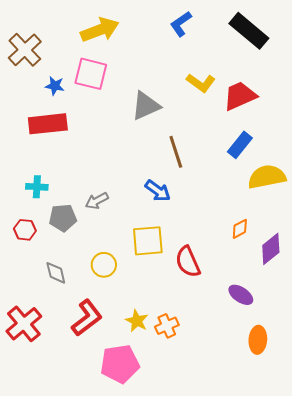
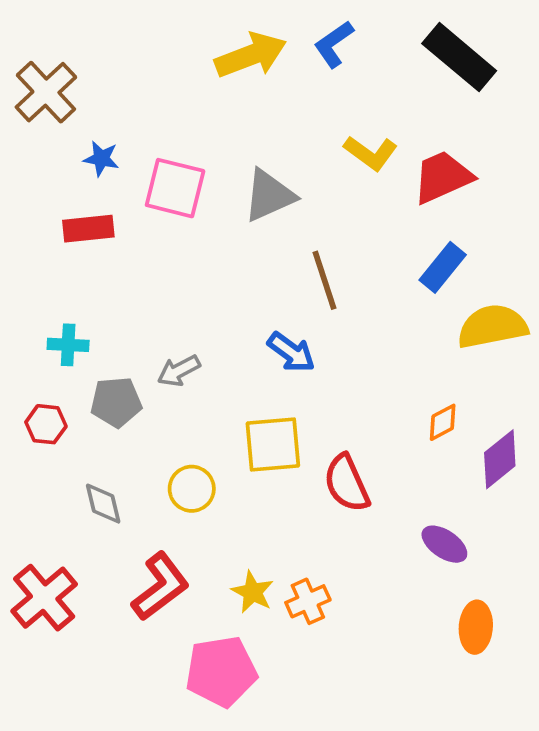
yellow arrow: (100, 30) -> (251, 55), moved
pink square: (91, 74) -> (175, 188), moved
red rectangle: (48, 124) -> (88, 229), size x0.7

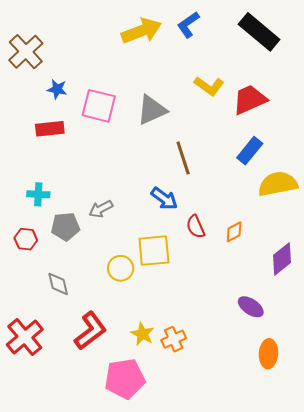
orange diamond: (443, 422) -> (234, 232), moved
red semicircle: (347, 483) -> (196, 227), moved, size x0.7
yellow circle: (192, 489) -> (121, 268), moved

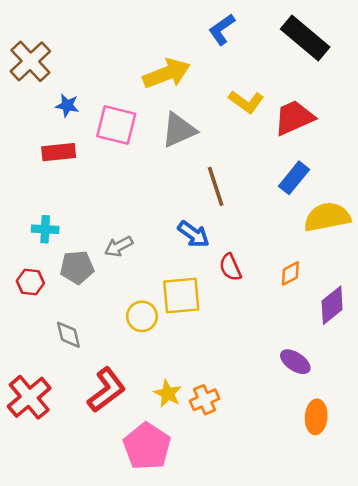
yellow arrow: (141, 31) -> (167, 74), moved
orange diamond: (234, 232) -> (290, 273), moved
pink pentagon: (125, 379) -> (147, 446), turned -30

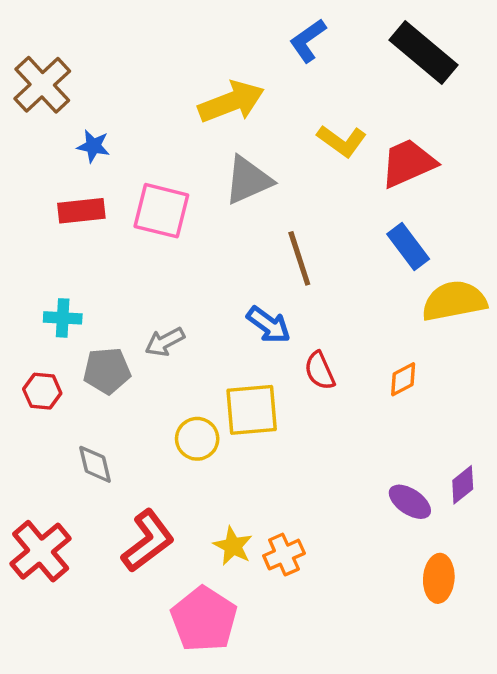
pink square: (116, 125) -> (161, 211), moved
blue rectangle: (294, 178) -> (408, 246), turned -76
purple diamond: (332, 305) -> (463, 485), moved, size x0.7

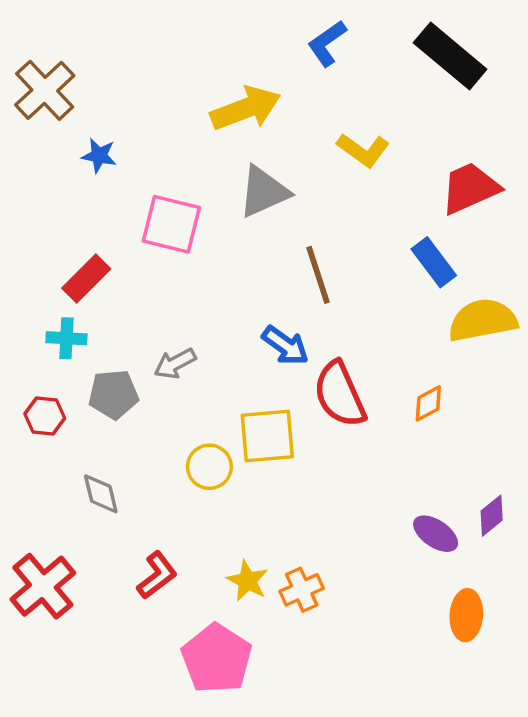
red trapezoid: (408, 163) -> (470, 188), moved
red rectangle: (81, 211) -> (86, 279), moved, turned -39
red semicircle: (320, 371) -> (340, 394), size x1.6
red L-shape: (148, 541) -> (157, 575), size x0.7

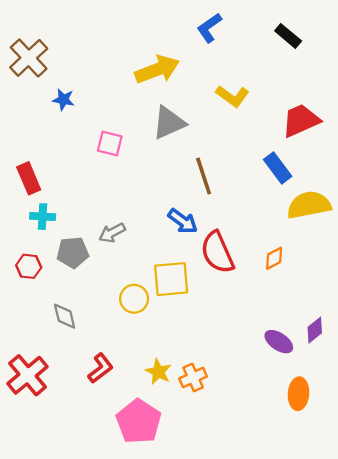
black rectangle: (450, 56) -> (288, 36), size x0.6
pink square: (171, 224) -> (110, 144), size x0.7
red rectangle: (86, 279) -> (29, 178), moved, turned -68

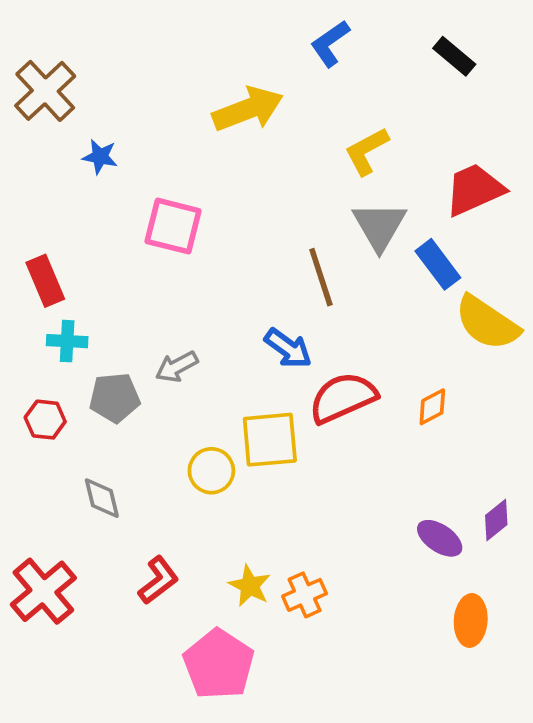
yellow L-shape: (232, 96) -> (367, 151), turned 116
gray triangle: (169, 123) -> (379, 226), moved, turned -36
pink square: (110, 144) -> (173, 226), size x1.4
yellow semicircle: (309, 205) -> (487, 323), turned -135
red semicircle: (217, 252) -> (343, 398), turned 90

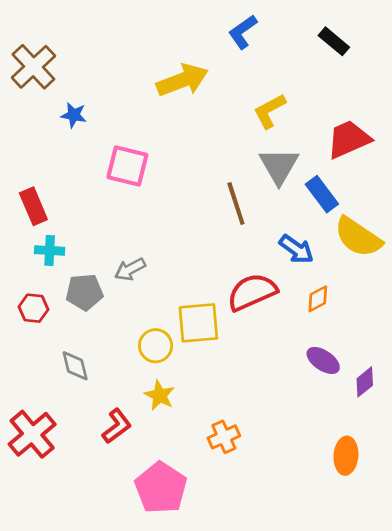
blue arrow: (288, 348) -> (296, 249), moved
purple ellipse: (440, 538) -> (323, 360), moved
yellow star: (250, 586) -> (160, 395), moved

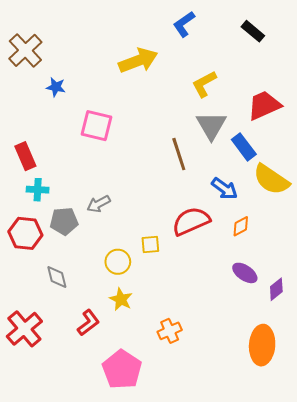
red hexagon: (33, 308) -> (25, 233), size x1.5
yellow square: (198, 323) -> (150, 244), size x0.6
orange ellipse: (346, 456) -> (262, 345), size x1.4

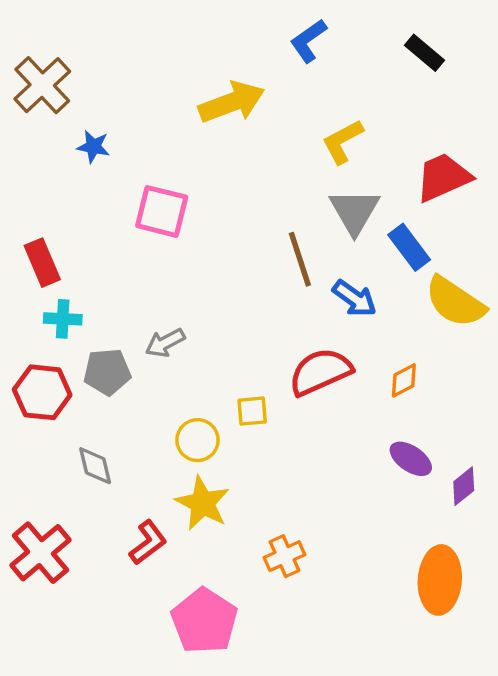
blue arrow: (225, 189) -> (354, 298), moved
yellow star: (121, 299) -> (203, 503), size x1.4

